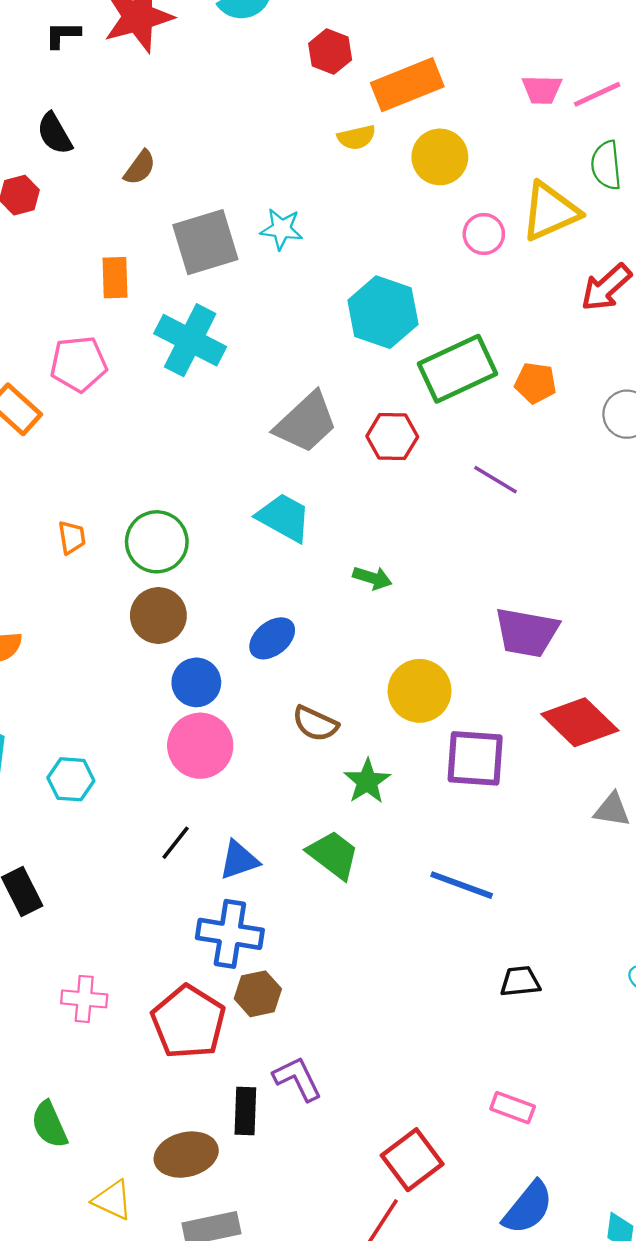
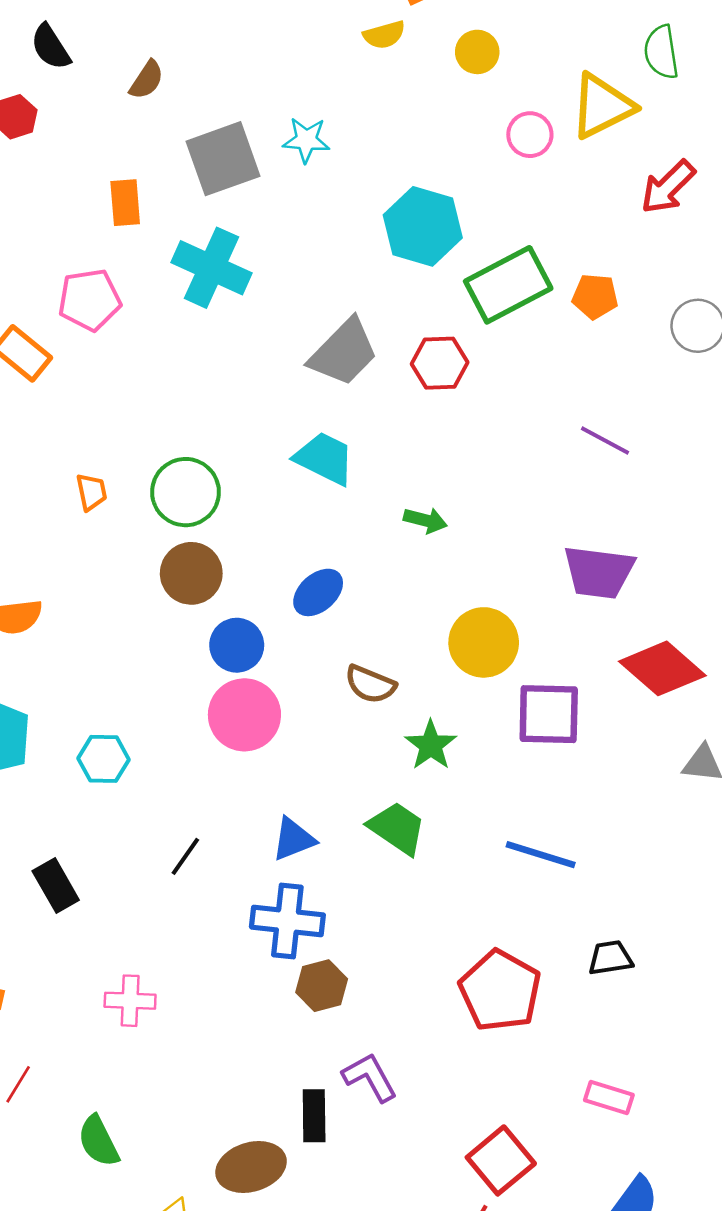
yellow circle: (440, 157) -> (477, 52), size x0.7
purple line: (495, 480) -> (605, 441), moved
black line: (176, 843) -> (185, 856), moved
red pentagon: (188, 1022) -> (500, 991), moved

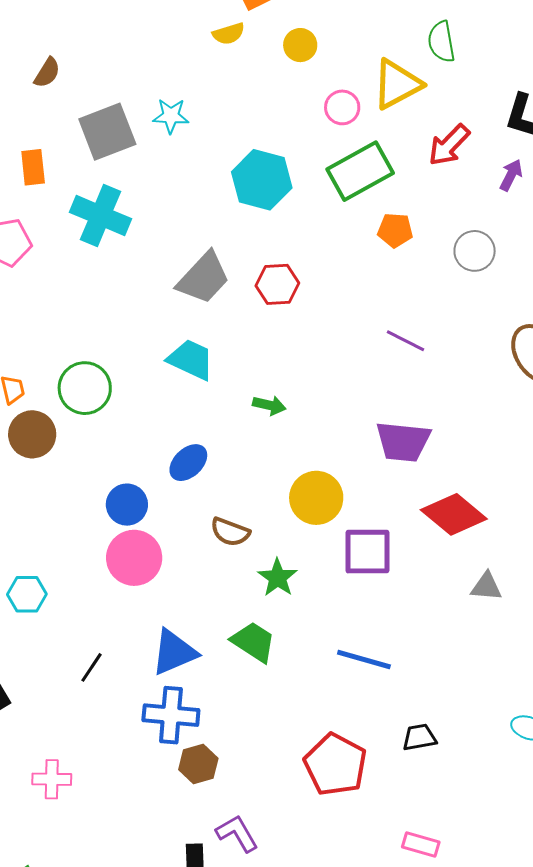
green rectangle: (508, 285) -> (360, 171), moved
brown circle: (191, 573) -> (32, 434), moved
blue triangle: (293, 839) -> (174, 652), size x1.4

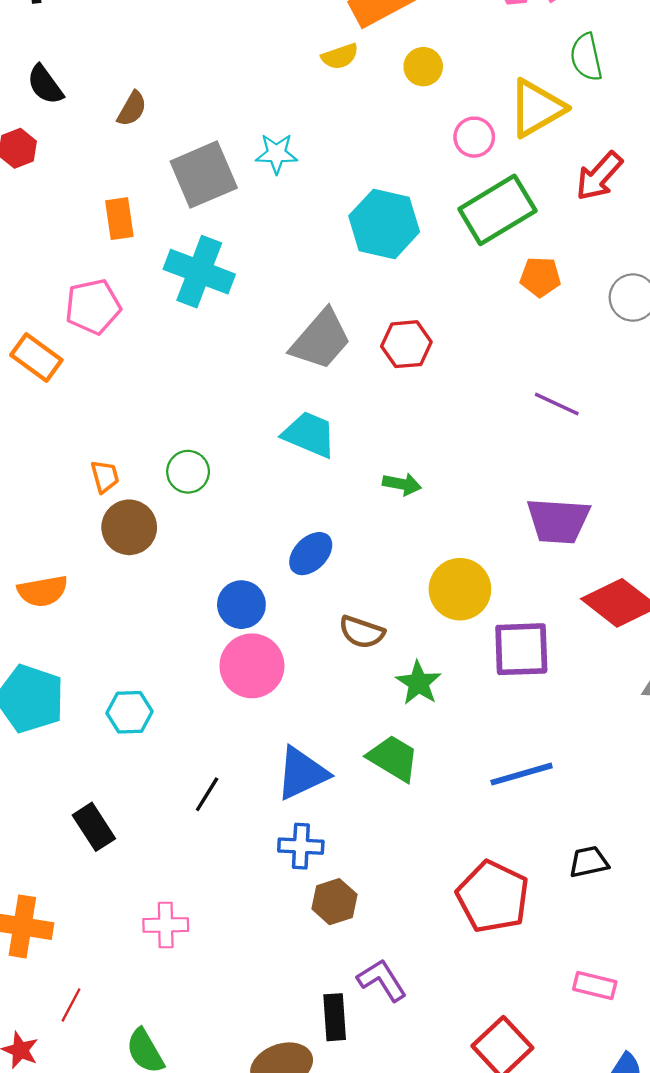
green circle: (85, 388) -> (188, 472), size x0.7
blue line: (364, 659) -> (522, 774), turned -30
blue cross: (171, 715) -> (301, 846), size x0.7

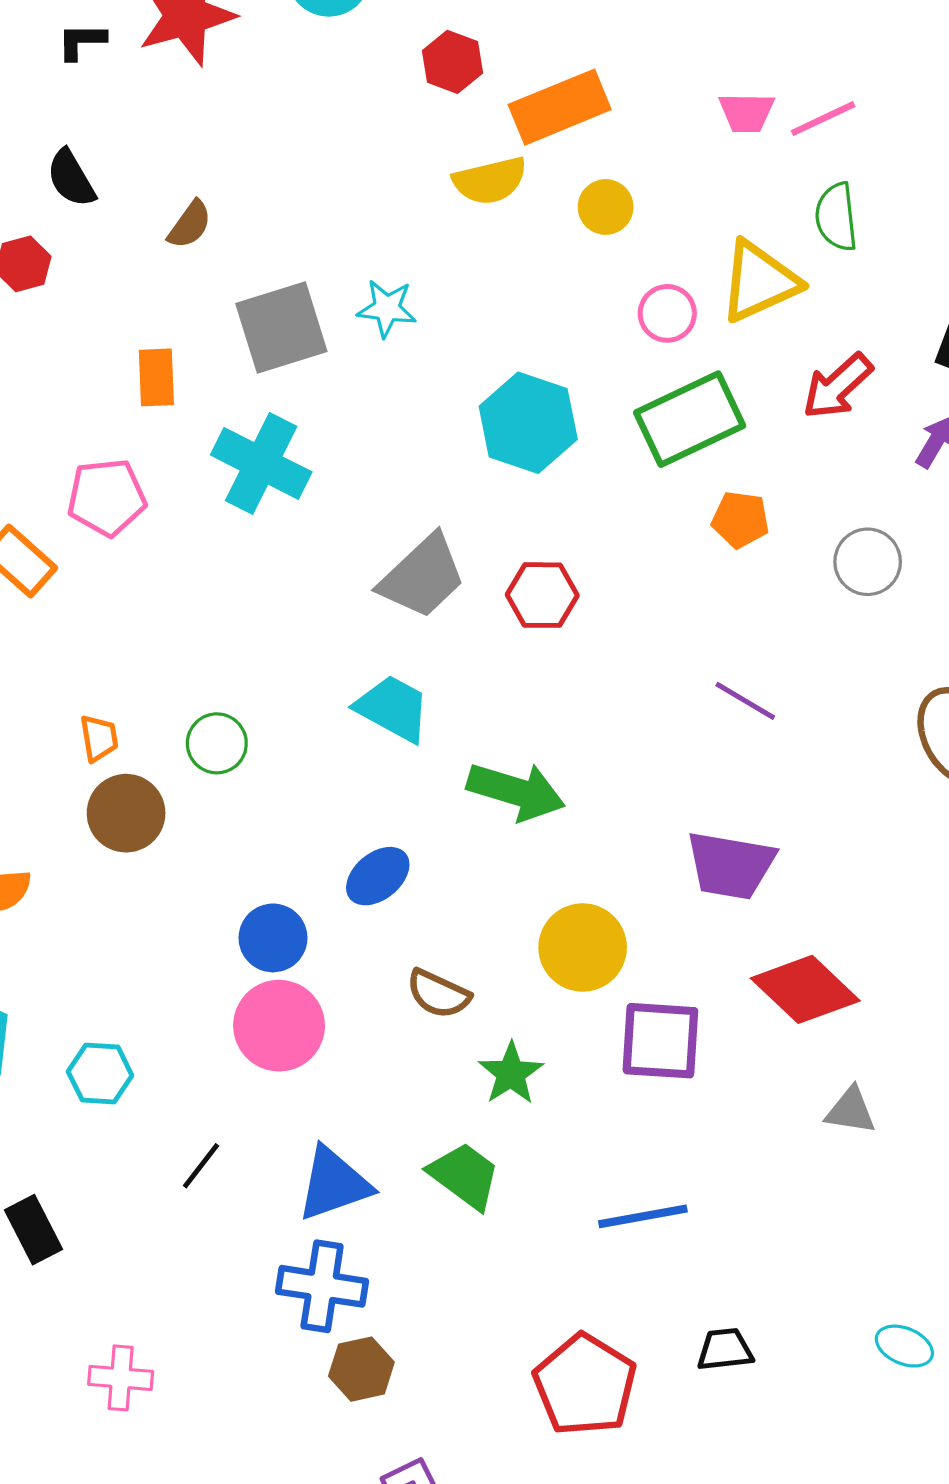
yellow semicircle: (340, 56) -> (490, 181), size x1.4
green arrow: (402, 484) -> (516, 791), size x1.8
black line: (207, 794) -> (201, 1166), moved
blue cross: (301, 846) -> (322, 1286), size x1.4

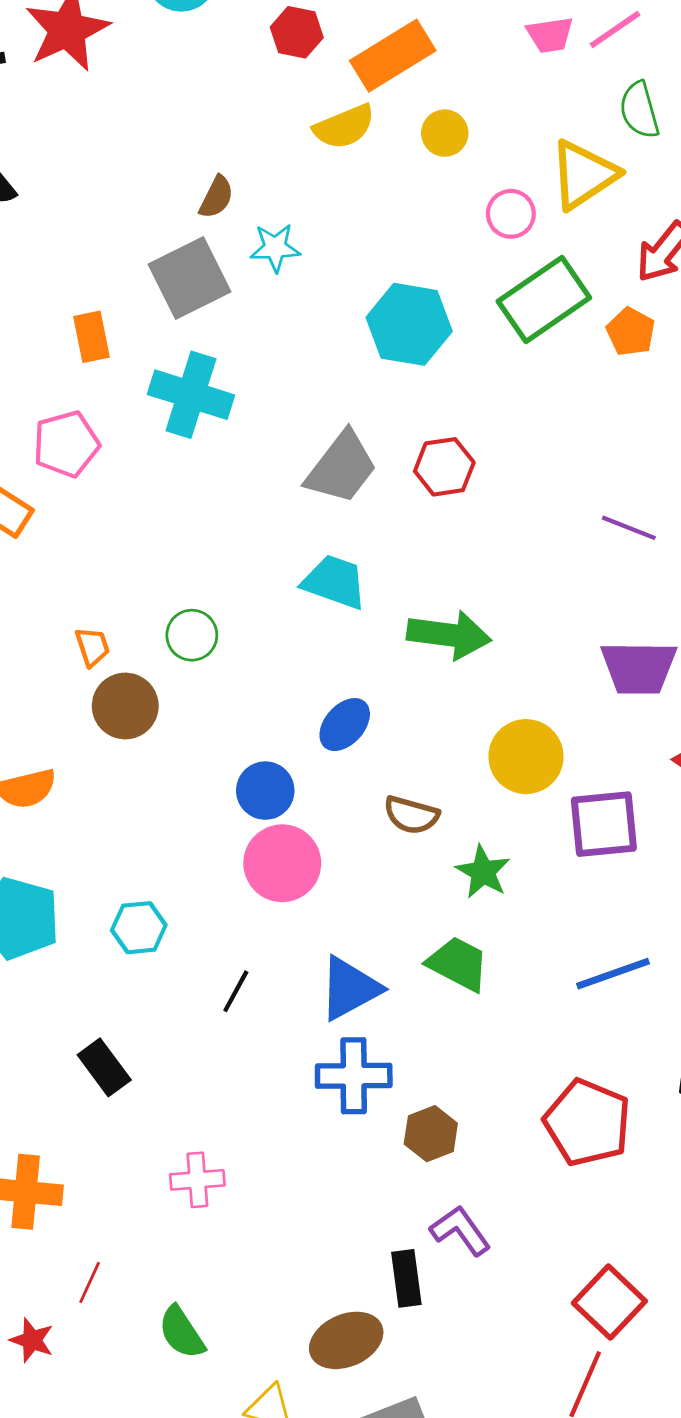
brown semicircle: (190, 225) -> (216, 197), moved
orange pentagon: (740, 520) -> (631, 332), moved, turned 30
brown hexagon: (361, 1369) -> (431, 1134), moved

